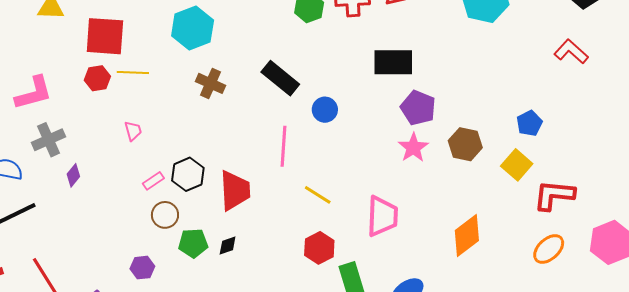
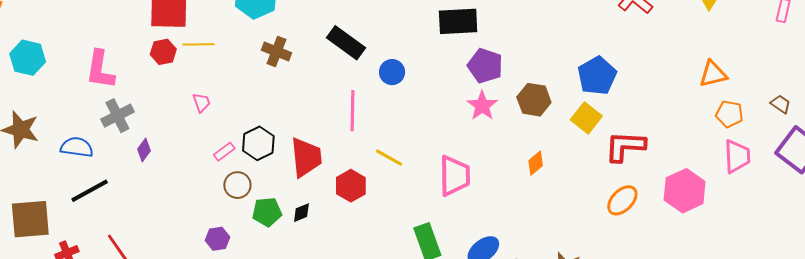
pink L-shape: (34, 93) -> (100, 70), turned 117
blue pentagon: (529, 123) -> (597, 76), size x1.5
orange diamond: (467, 235) -> (536, 163), moved, size x0.6
red hexagon: (319, 248) -> (351, 186), moved

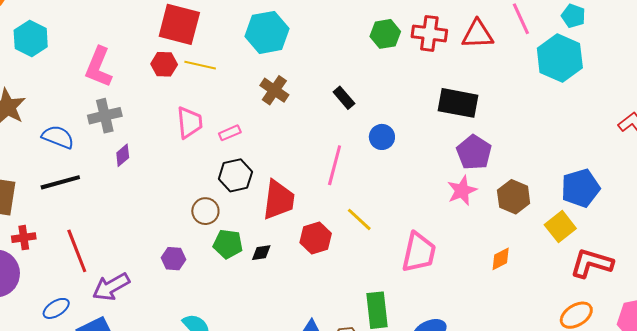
black rectangle: (346, 43) -> (344, 98), size x0.6
pink trapezoid: (201, 103) -> (190, 123), size x1.6
pink rectangle: (224, 152) -> (230, 133), moved

